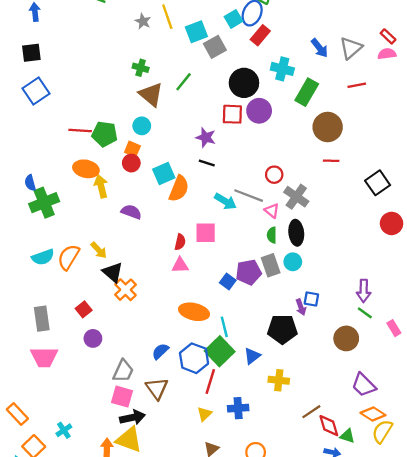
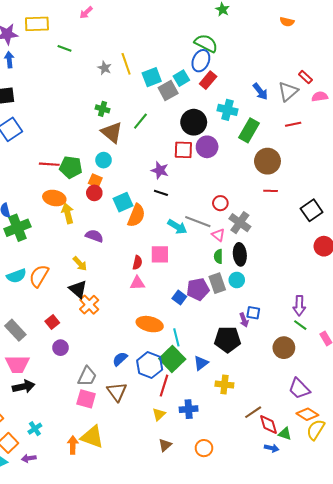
cyan square: (234, 19) -> (181, 78), moved
red rectangle: (388, 36) -> (305, 77), moved
yellow arrow: (99, 250) -> (80, 264), moved
gray rectangle: (42, 319) -> (15, 330), turned -35
black arrow: (132, 417) -> (24, 387), moved

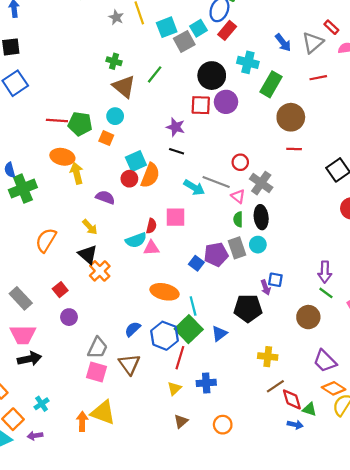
red circle: (94, 193) -> (129, 179), moved
cyan semicircle: (16, 276) -> (136, 240), moved
yellow cross: (224, 385) -> (268, 357), moved

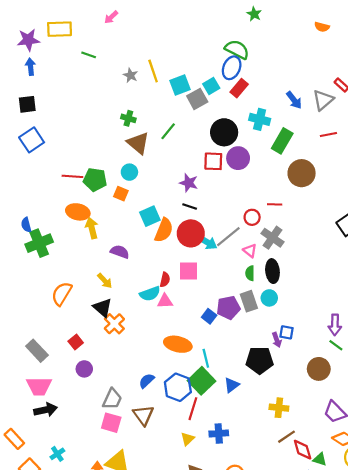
red line: (294, 149) -> (275, 204), moved
red circle: (129, 179) -> (191, 233), moved, size x1.6
gray line: (216, 182) -> (228, 237), turned -60

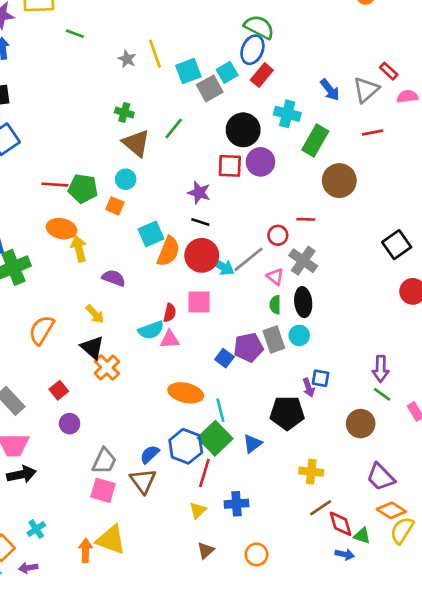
blue semicircle: (147, 381) -> (150, 454), moved

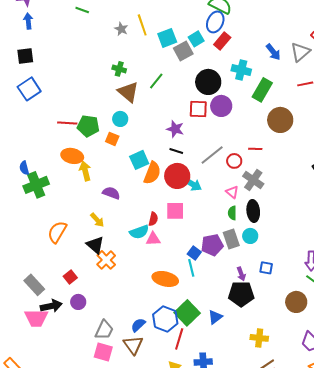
gray line: (248, 259) -> (212, 155), moved
purple arrow: (309, 388) -> (241, 274), moved
cyan line: (220, 410) -> (191, 268), moved
black arrow: (21, 474) -> (51, 306), moved

